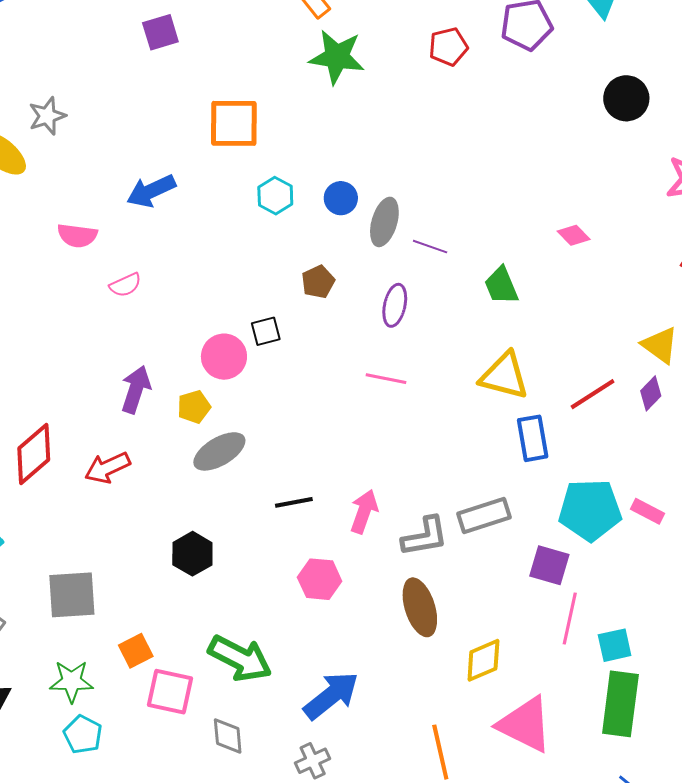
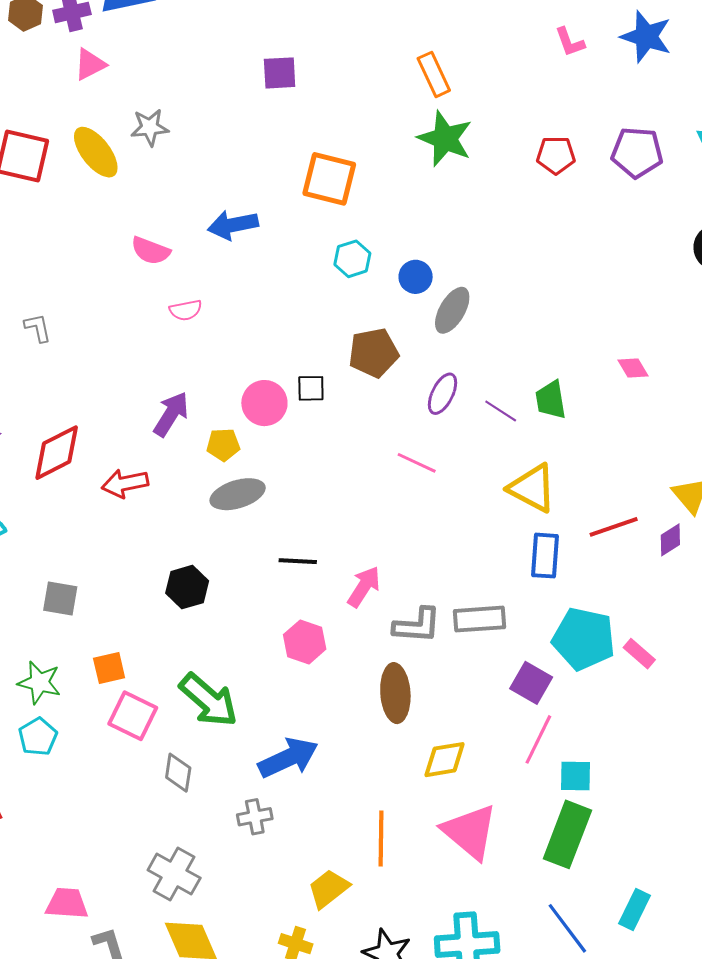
purple line: (430, 247) -> (501, 411), moved
brown pentagon: (318, 282) -> (374, 353), size x1.5
gray square: (72, 595) -> (60, 599), size x0.7

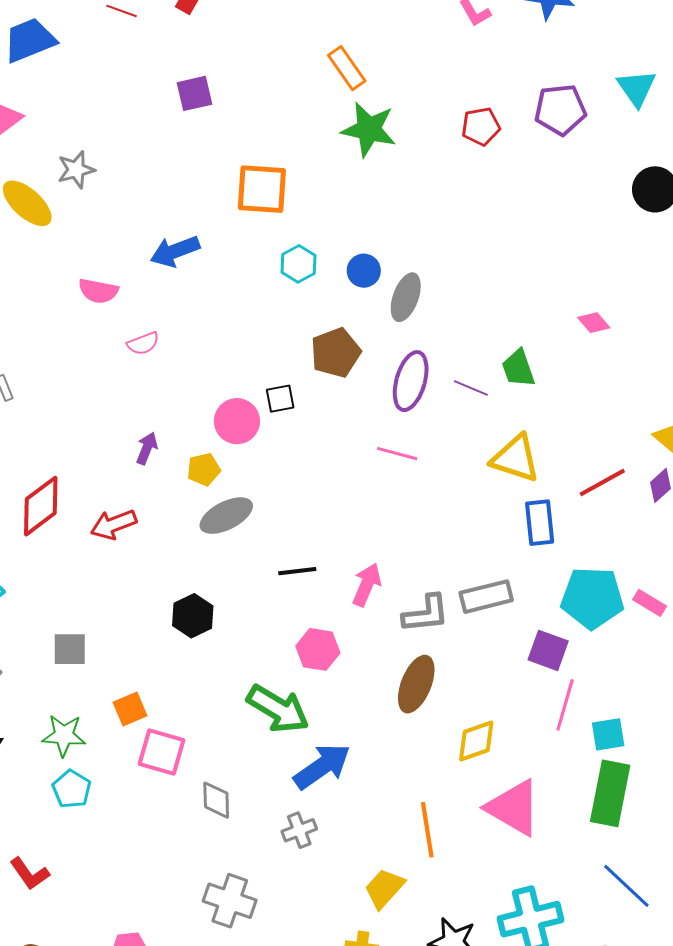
purple ellipse: (443, 394) -> (411, 381), size x1.4
purple arrow: (171, 414) -> (147, 448), size x0.7
brown ellipse: (395, 693) -> (416, 684), turned 36
green arrow: (209, 700) -> (278, 709), moved

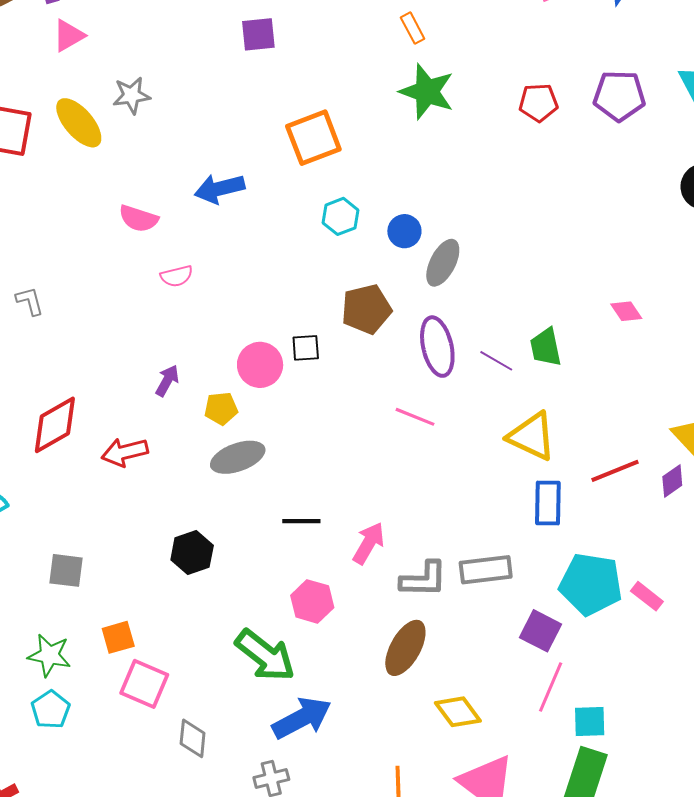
orange rectangle: (347, 68) -> (413, 28), size x0.7
orange square: (262, 189) -> (313, 138), turned -32
purple ellipse: (411, 381) -> (437, 347), turned -36
yellow diamond: (476, 741) -> (458, 712), turned 66

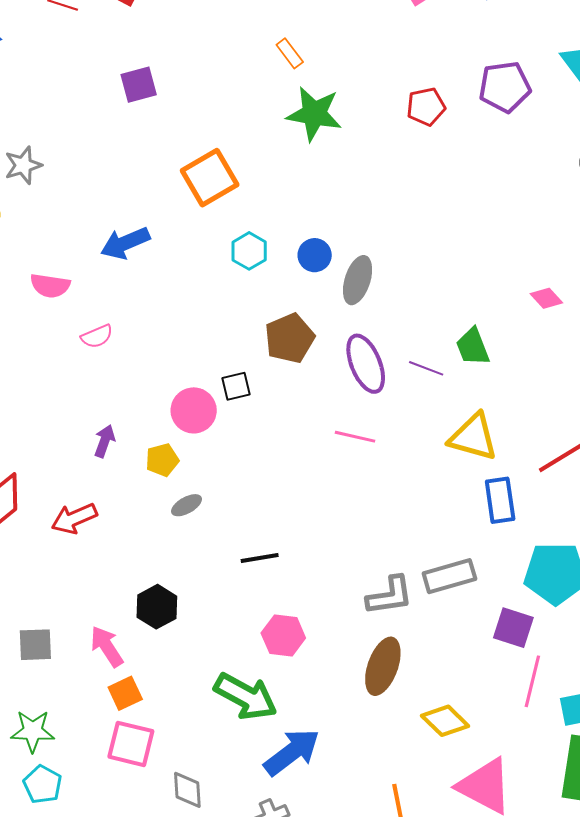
gray ellipse: (238, 457) -> (187, 505), size x0.6
pink arrow: (369, 543) -> (107, 646), moved, turned -54
orange square: (118, 637) -> (125, 693), moved

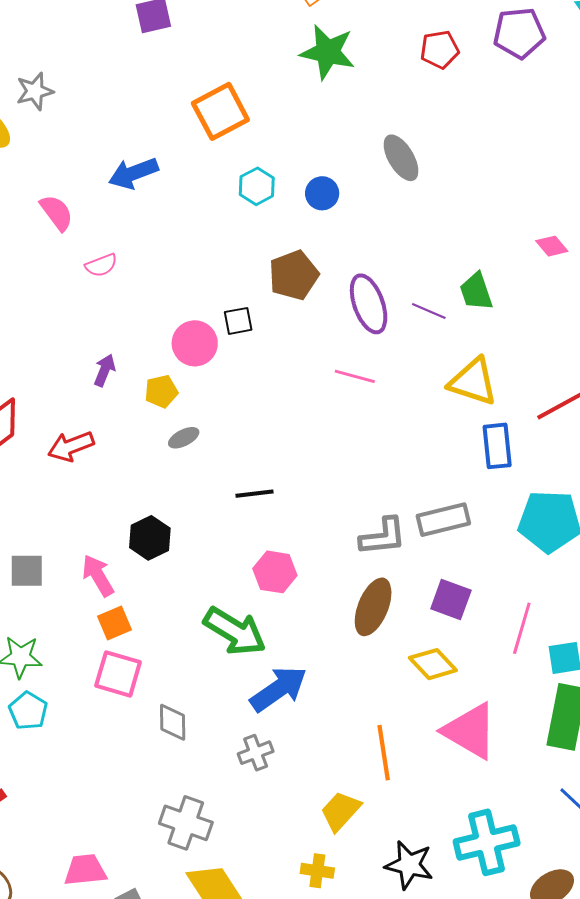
gray ellipse: (358, 280) -> (401, 158), moved, turned -51
pink semicircle: (50, 286) -> (57, 213), turned -138
purple square: (513, 628) -> (451, 599), moved

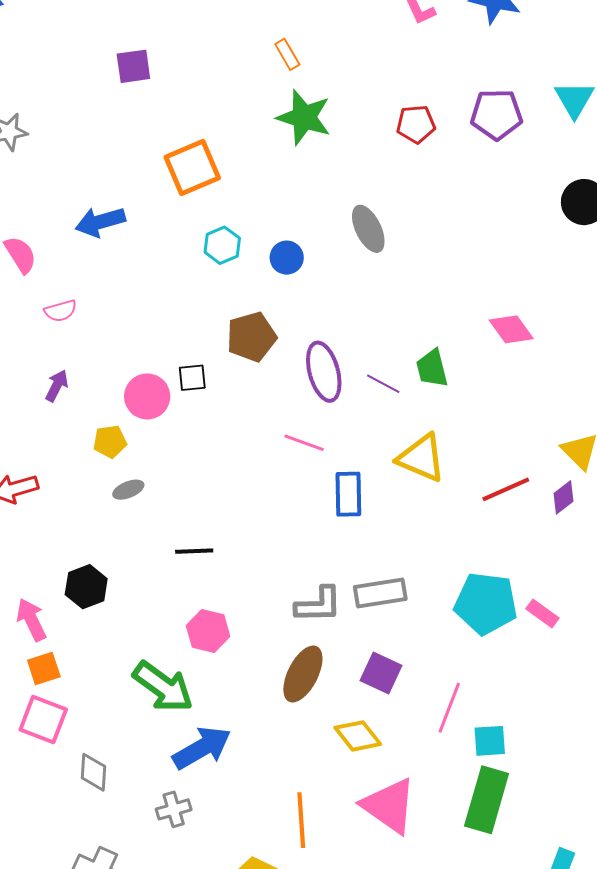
pink diamond: (552, 246) -> (511, 329), size x1.4
purple arrow: (105, 370) -> (57, 386), moved
blue rectangle: (497, 446) -> (348, 494), moved

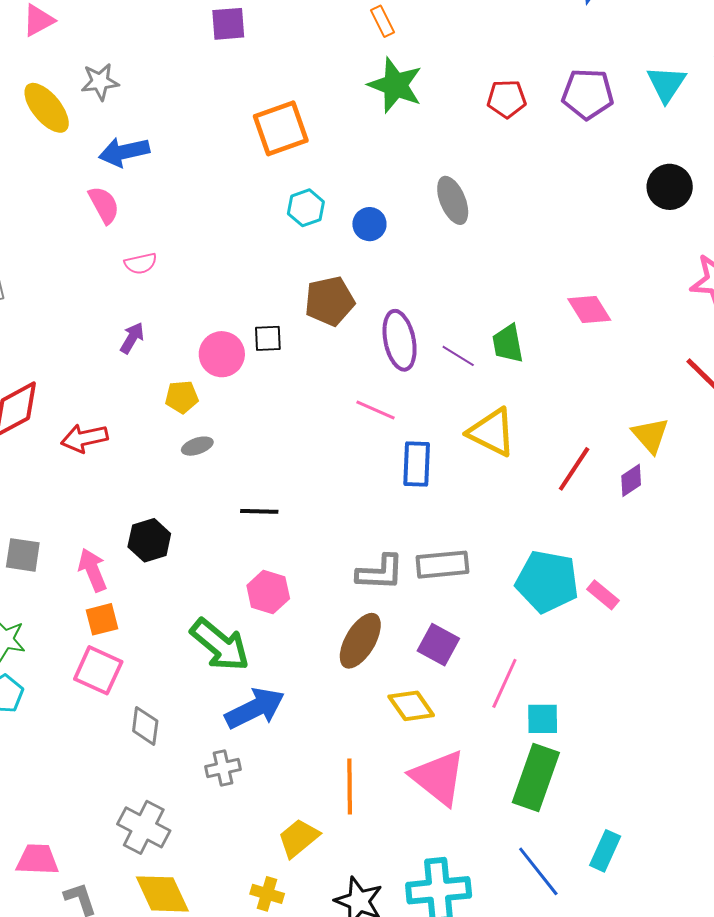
blue arrow: (100, 222) -> (124, 152), moved
red line: (506, 489) -> (574, 469), turned -36

